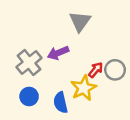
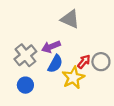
gray triangle: (80, 21) -> (70, 19), turned -42
blue semicircle: (61, 103) -> (55, 64), moved, turned -138

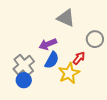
gray cross: (25, 55) -> (24, 65), moved
gray circle: (101, 62) -> (95, 39), moved

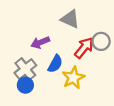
purple arrow: (48, 44) -> (40, 42), moved
red arrow: (79, 58) -> (84, 48), moved, size x1.5

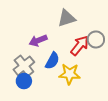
gray triangle: (70, 19) -> (66, 18), turned -42
yellow star: (73, 78) -> (70, 74), turned 30

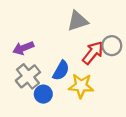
purple arrow: (38, 40) -> (23, 48), moved
blue circle: (24, 81) -> (43, 94), moved

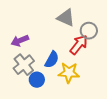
gray triangle: (78, 21) -> (66, 18), turned 42
gray circle: (112, 46) -> (89, 31), moved

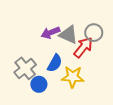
gray triangle: (66, 18) -> (68, 35), moved
purple arrow: (20, 41) -> (51, 33), moved

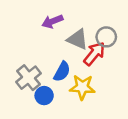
purple arrow: (51, 33) -> (52, 21), moved

